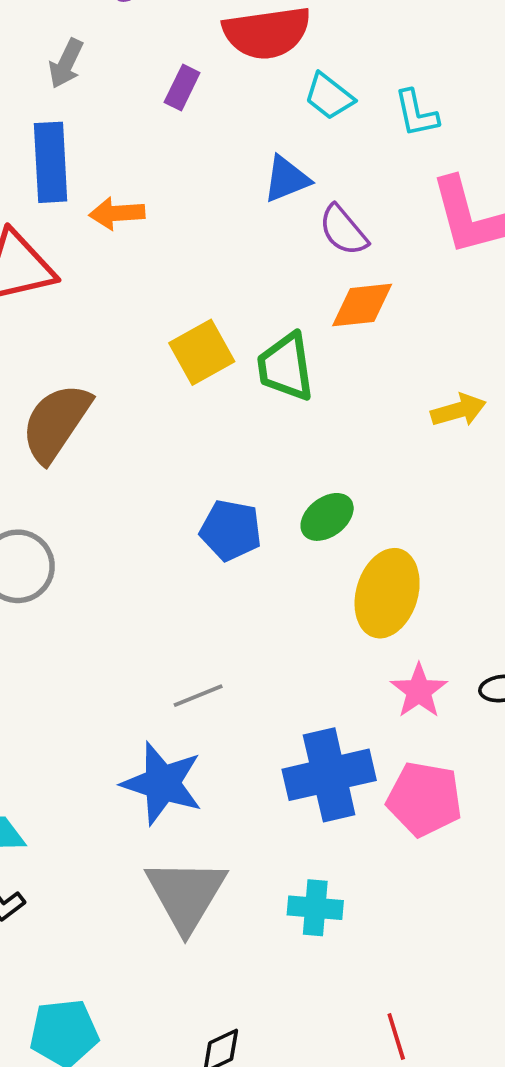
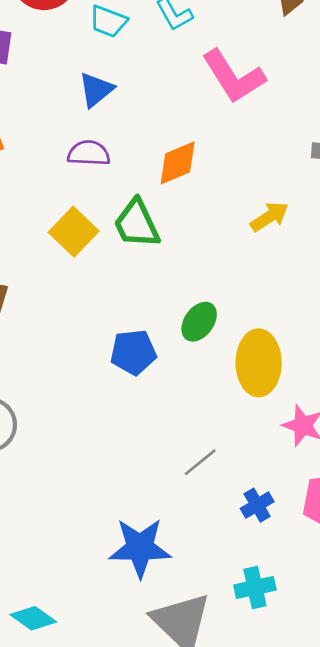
purple semicircle: (343, 230) -> (89, 153), moved, turned 150
gray line: (198, 696) -> (200, 462), moved
blue cross: (329, 775) -> (257, 505), size x0.5
cyan cross: (315, 908) -> (255, 587), moved

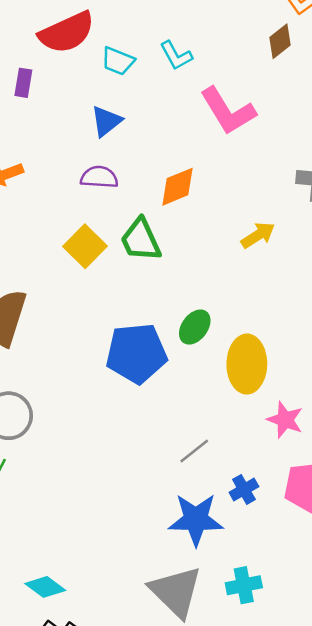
blue pentagon: (133, 352) -> (136, 353), size x1.5
blue star: (140, 548) -> (196, 520), moved
cyan cross: (255, 587) -> (244, 585), moved

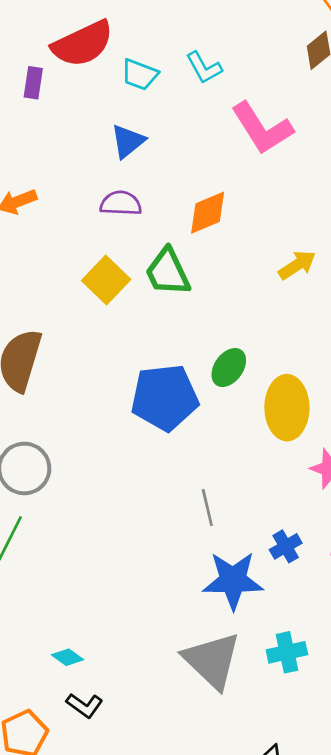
purple rectangle: (23, 83) -> (33, 83), moved
gray line: (194, 451) -> (207, 508), moved, turned -64
cyan diamond: (45, 587) -> (67, 657), size x0.7

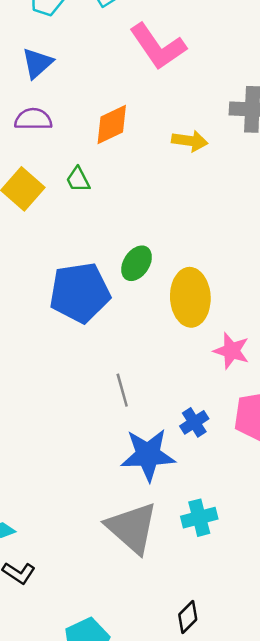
yellow arrow: (297, 265) -> (190, 141), moved, turned 44
green trapezoid: (168, 272) -> (78, 180), size x0.6

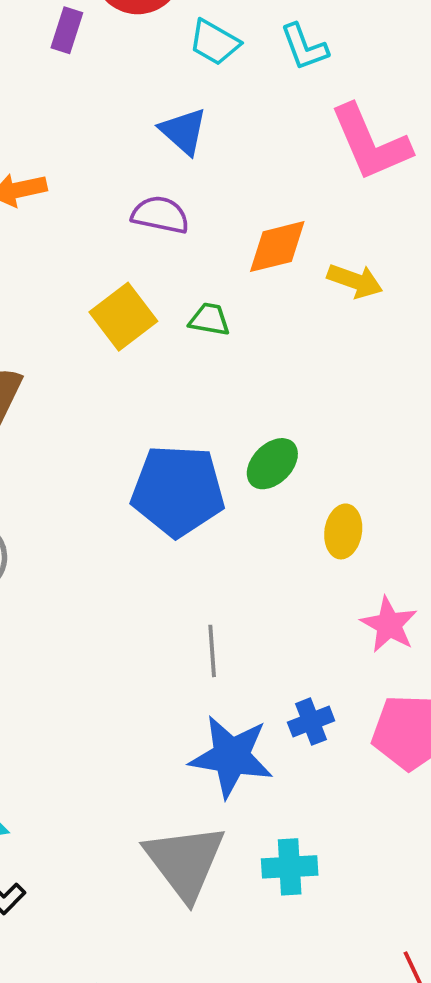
blue triangle: (37, 63) -> (183, 131), turned -48
yellow arrow: (190, 141) -> (355, 281), moved
green trapezoid: (78, 180) -> (209, 319), turned 116
yellow ellipse: (190, 297) -> (343, 531), size x0.6

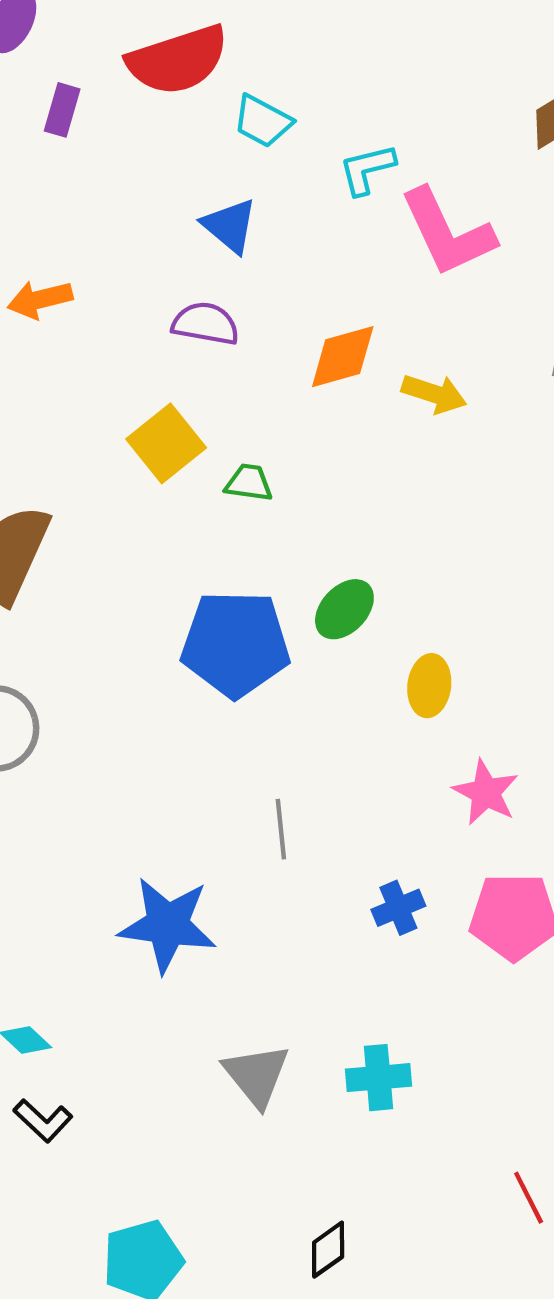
purple rectangle: (67, 30) -> (62, 110), moved
cyan L-shape: (304, 47) -> (367, 169), moved, turned 98
green trapezoid: (209, 319) -> (249, 483), moved
blue star: (231, 756) -> (167, 925), moved
gray triangle: (185, 862) -> (257, 1075), size x0.7

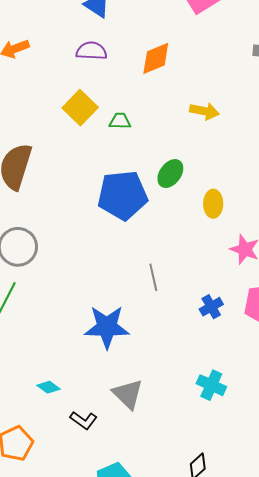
yellow arrow: (434, 394) -> (204, 111), moved
gray triangle: (257, 1075) -> (128, 394), moved
cyan cross: (378, 1078) -> (211, 385), turned 36
black L-shape: (43, 1121) -> (84, 420), moved

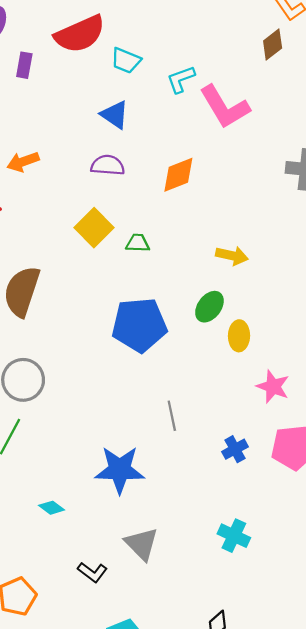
yellow arrow: (204, 111) -> (232, 256), moved
green ellipse: (170, 174) -> (209, 307), moved
cyan diamond: (48, 387) -> (52, 508), moved

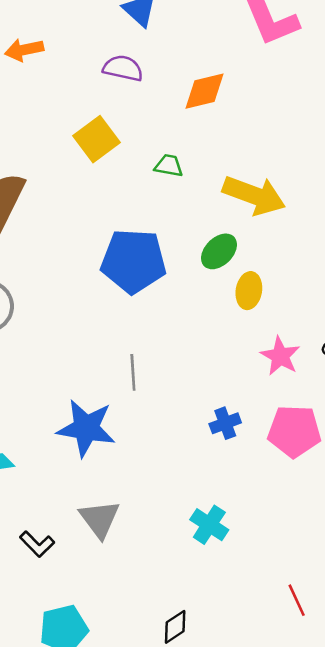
green trapezoid: (138, 243) -> (169, 166), moved
yellow arrow: (232, 256) -> (254, 195), size x1.6
gray line: (172, 416) -> (133, 372), moved

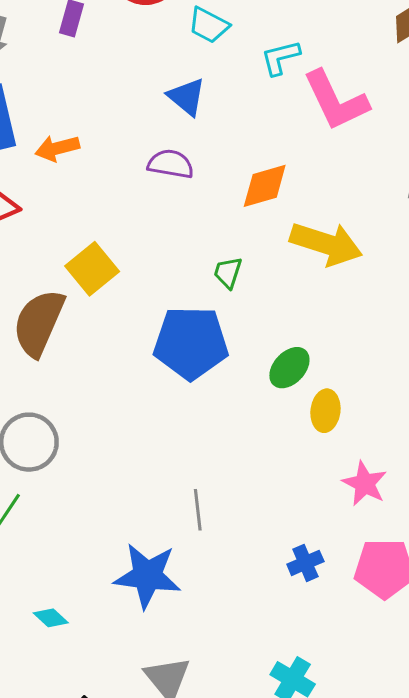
yellow square: (96, 139) -> (92, 269), moved
green trapezoid: (169, 166) -> (228, 273), turned -80
yellow arrow: (254, 195) -> (326, 244), moved
blue pentagon: (134, 261) -> (191, 343), moved

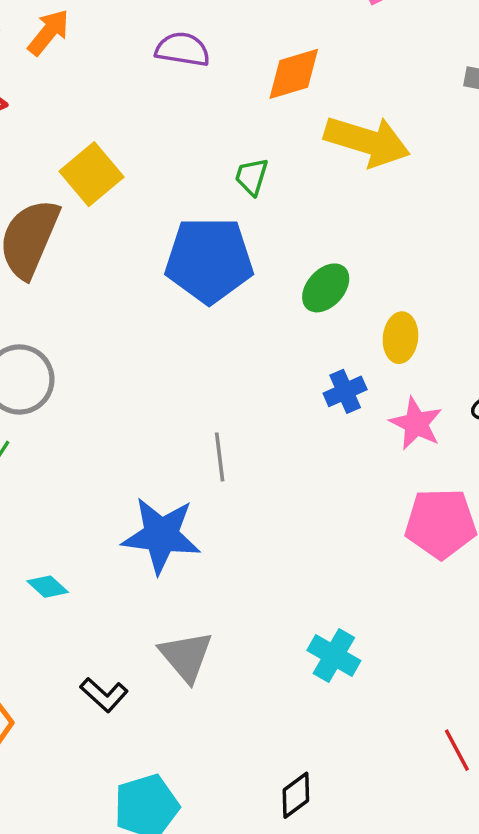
orange arrow: (57, 148) -> (49, 32), turned 144
yellow ellipse: (325, 411) -> (400, 338), moved
blue cross: (305, 563) -> (345, 391), moved

